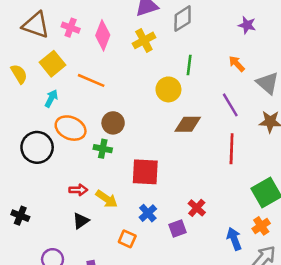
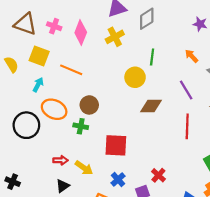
yellow square: (53, 64) -> (39, 56), turned -30

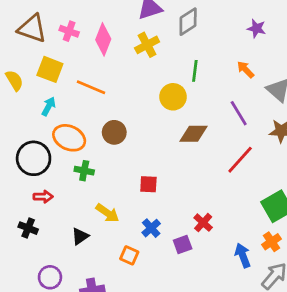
green cross: (81, 126) -> (84, 171), moved
red line: (187, 126) -> (240, 160), turned 40
red square: (116, 145) -> (148, 184), size x0.6
red arrow: (60, 160) -> (43, 197), moved
black cross: (13, 182) -> (28, 228), moved

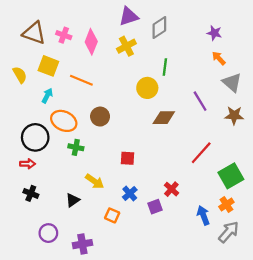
orange arrow: (246, 69) -> (219, 58), moved
red line: (240, 160) -> (201, 153), moved
red arrow: (43, 197) -> (27, 164), moved

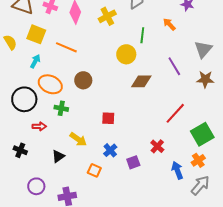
orange arrow: (219, 58) -> (169, 24), moved
gray triangle: (232, 82) -> (203, 49), turned 30
red arrow: (27, 164) -> (39, 126), moved
red cross: (171, 189) -> (157, 146), moved

